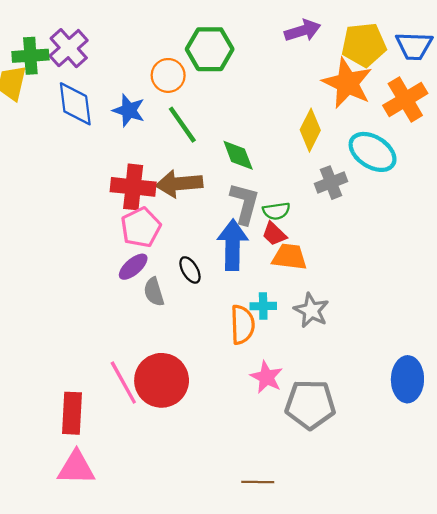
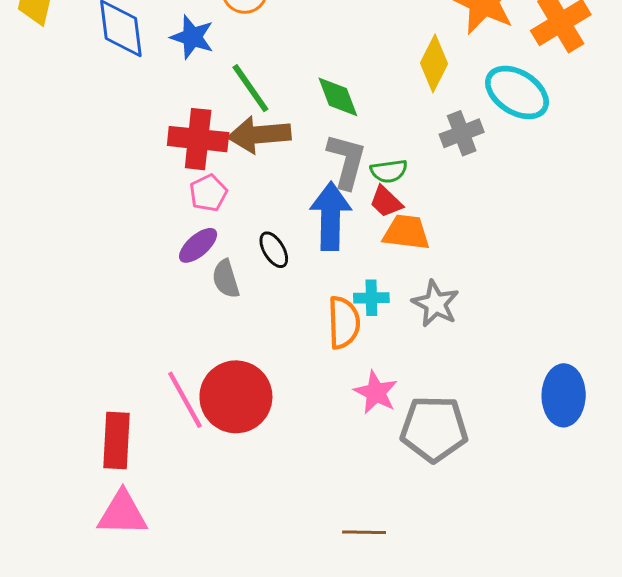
green line: (182, 125) -> (250, 88), moved
pink pentagon: (141, 227) -> (208, 193), size x0.7

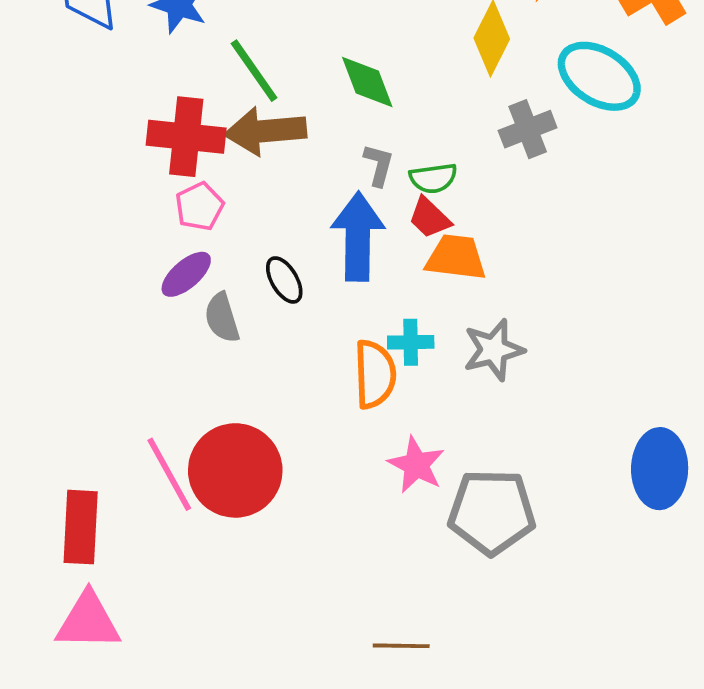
gray L-shape: (347, 161) -> (379, 165), size x0.6
gray star: (435, 304) -> (494, 350), turned 30

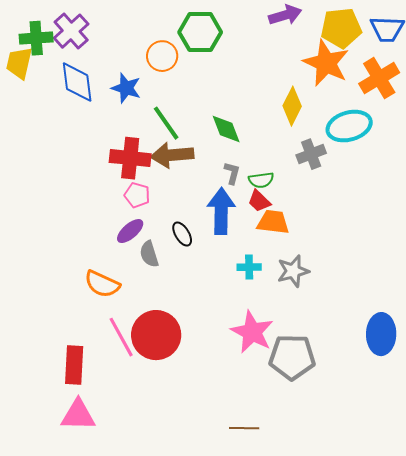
cyan ellipse: (599, 76) -> (349, 126), turned -48
pink pentagon: (199, 206) -> (137, 195), turned -30
orange semicircle: (375, 374) -> (102, 284), moved, turned 117
pink star: (416, 465) -> (252, 332), size x1.4

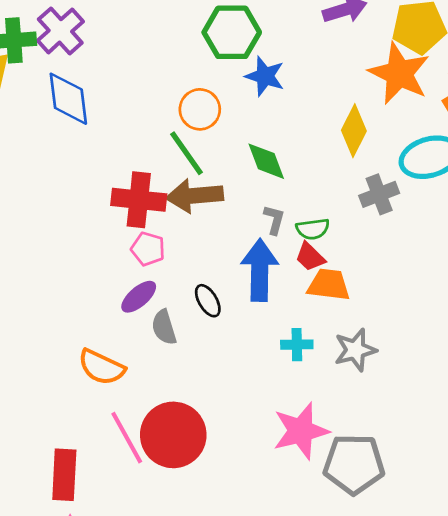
orange circle: (162, 56) -> (200, 109), moved
blue star: (126, 88) -> (265, 76), moved
pink star: (252, 332) -> (301, 431), turned 30

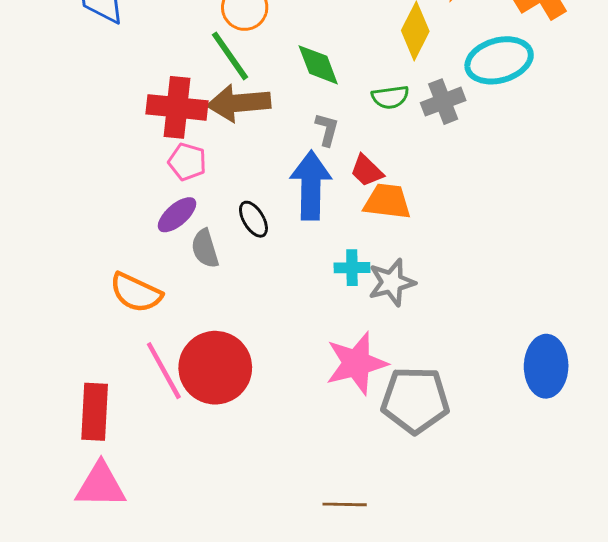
green semicircle: (313, 229) -> (390, 97), moved
gray star: (355, 350) -> (392, 282), moved

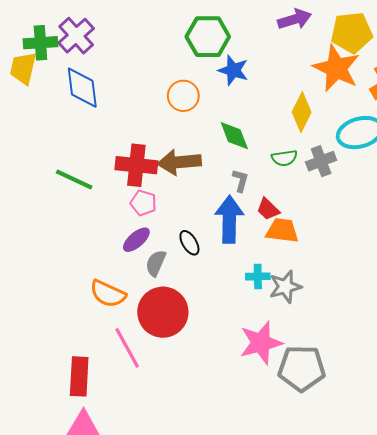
green line: (230, 56) -> (74, 179), moved, turned -30
gray semicircle: (205, 249) -> (156, 263), turned 40
red circle: (215, 368) -> (163, 312), moved

